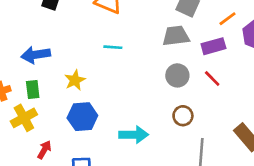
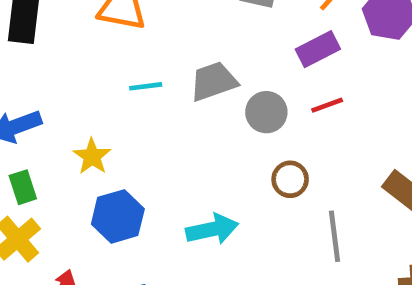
gray trapezoid: (176, 36) -> (214, 81), moved
red line: (212, 79) -> (327, 105), turned -54

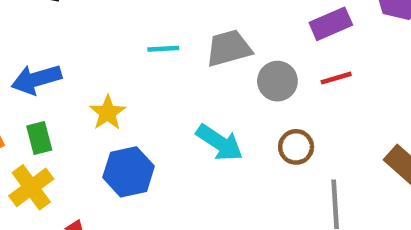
cyan arrow: (212, 229) -> (219, 143), moved, turned 42

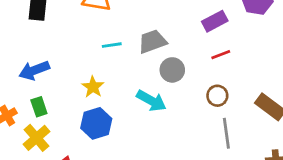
gray circle: (277, 81) -> (172, 70), moved
yellow star: (108, 113) -> (93, 87), moved
brown circle: (296, 147) -> (217, 96), moved

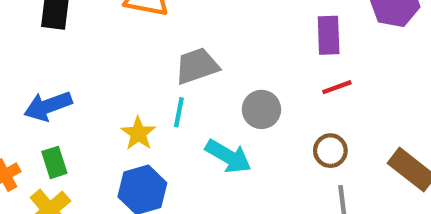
purple rectangle: (215, 21) -> (329, 35), turned -65
gray trapezoid: (152, 41) -> (197, 66), moved
cyan line: (112, 45) -> (179, 112), moved, turned -72

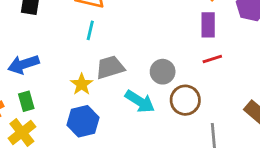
gray trapezoid: (197, 66) -> (110, 67), moved
cyan line: (179, 112) -> (90, 30), moved
brown circle: (330, 151) -> (185, 100), moved, size x1.4

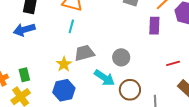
red line: (212, 59) -> (173, 63), moved
blue arrow: (23, 64) -> (24, 30), moved
brown circle: (185, 100) -> (130, 90), moved

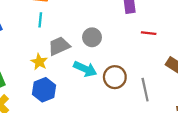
gray circle: (121, 57) -> (92, 37), moved
red line: (173, 63) -> (149, 33), moved, turned 32

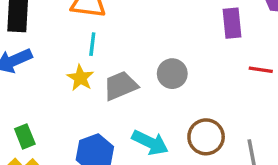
yellow star: (39, 62) -> (80, 78), moved
cyan arrow: (85, 69) -> (150, 143), moved

